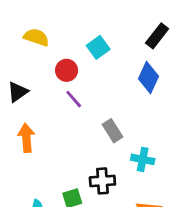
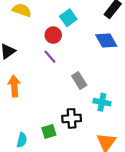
red circle: (67, 70) -> (53, 35), moved
blue diamond: (148, 77) -> (106, 40), turned -55

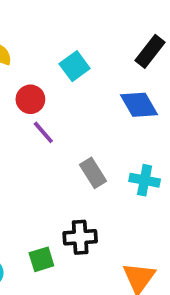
red circle: (53, 35) -> (30, 99), moved
cyan cross: (102, 102) -> (145, 180), moved

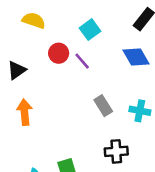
purple line: (43, 132) -> (82, 61), moved
black cross: (80, 237) -> (116, 151), moved

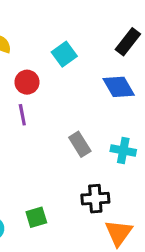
purple line: (82, 61) -> (22, 115), moved, turned 30

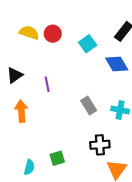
cyan square: (64, 54) -> (88, 44), moved
red circle: (27, 82) -> (53, 34), moved

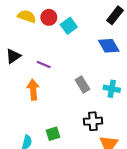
cyan square: (88, 44) -> (69, 26), moved
purple line: (47, 84) -> (44, 65), turned -56
orange arrow: (21, 111) -> (33, 90), moved

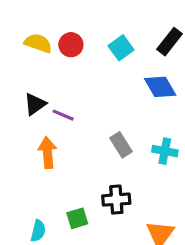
cyan square: (69, 26) -> (121, 48), moved
black triangle: (13, 56) -> (35, 104), moved
black cross: (93, 121) -> (116, 200), moved

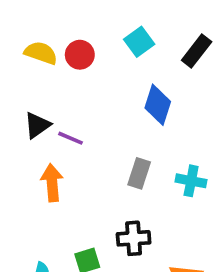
cyan square: (121, 48) -> (139, 42), moved
blue diamond: (160, 87) -> (158, 105), moved, turned 48
gray rectangle: (121, 145) -> (139, 173), turned 50

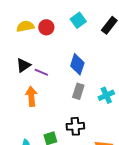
yellow semicircle: (41, 53) -> (25, 26), turned -30
blue diamond: (158, 105) -> (77, 64), moved
cyan cross: (191, 181) -> (106, 95), turned -35

